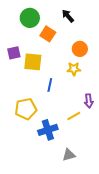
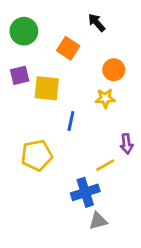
green circle: (30, 18) -> (24, 31), moved
blue cross: (48, 130) -> (85, 192), moved

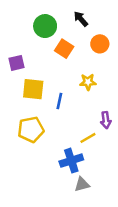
green circle: (24, 31) -> (45, 26), moved
orange square: (68, 48) -> (64, 49), moved
orange circle: (114, 70) -> (100, 44), moved
yellow square: (47, 88) -> (33, 89), moved

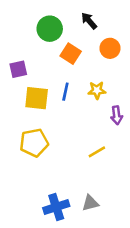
blue line: (59, 101) -> (65, 92), moved
purple arrow: (106, 120) -> (117, 115), moved
blue cross: (71, 161) -> (56, 207), moved

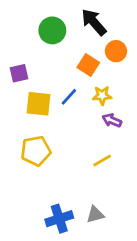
black arrow: (89, 21) -> (94, 22), size x1.5
orange square: (71, 54) -> (88, 65), moved
blue line: (65, 92) -> (69, 97), turned 30
purple arrow: (117, 115) -> (112, 120), moved, turned 120

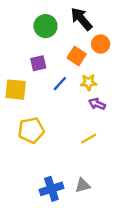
purple square: (19, 73) -> (38, 63), moved
yellow square: (38, 104) -> (16, 90), moved

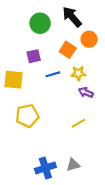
blue line: (60, 84) -> (53, 74), turned 32

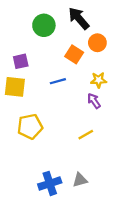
purple square: (34, 56) -> (21, 61), moved
yellow star: (78, 73) -> (99, 80), moved
purple arrow: (86, 92) -> (94, 101), turned 32

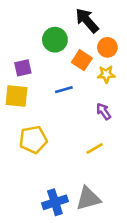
green circle: (44, 25) -> (55, 40), moved
yellow star: (99, 80) -> (106, 74), moved
gray triangle: (80, 180) -> (88, 198), size x1.5

